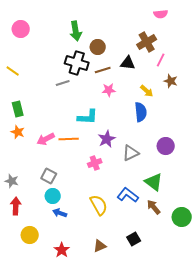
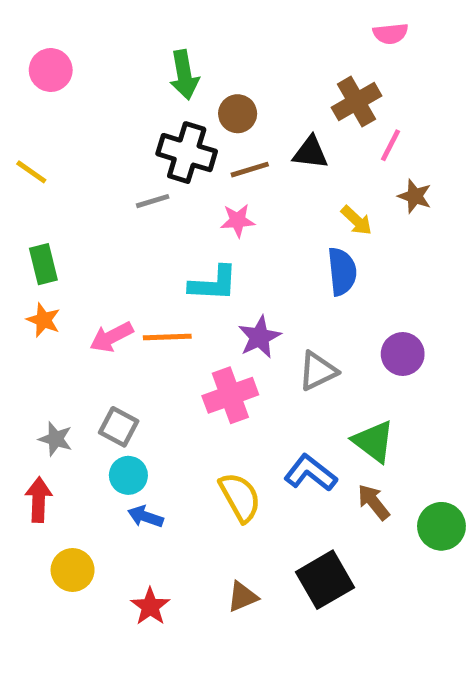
pink star: (109, 90) -> (238, 220), moved
pink cross: (95, 163) -> (230, 395), size x1.5
gray star: (12, 181) -> (56, 439), moved
black square: (134, 239) -> (325, 580), size x1.6

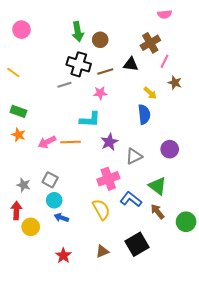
brown circle: (238, 114) -> (100, 40), moved
green rectangle: (43, 264) -> (18, 111), turned -56
pink cross: (230, 395) -> (108, 179), moved
yellow circle: (73, 570) -> (31, 227), moved

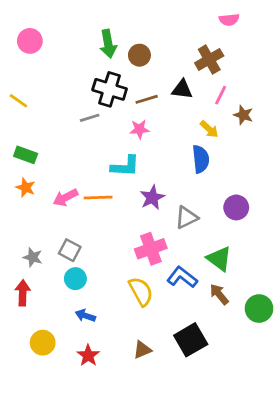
pink line: (165, 61) -> (221, 95), moved
blue arrow: (61, 218) -> (85, 316), moved
yellow circle: (31, 227) -> (43, 343), moved

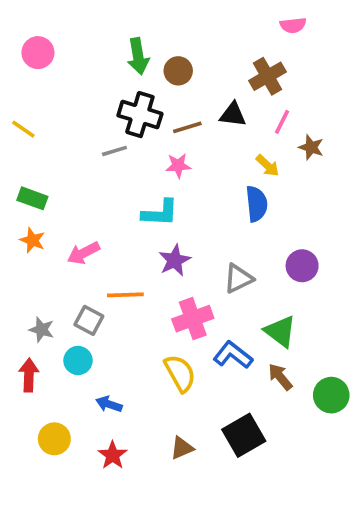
orange line: (98, 198) -> (125, 295), moved
purple star: (152, 198) -> (175, 260), moved
cyan circle: (75, 279) -> (78, 360), moved

